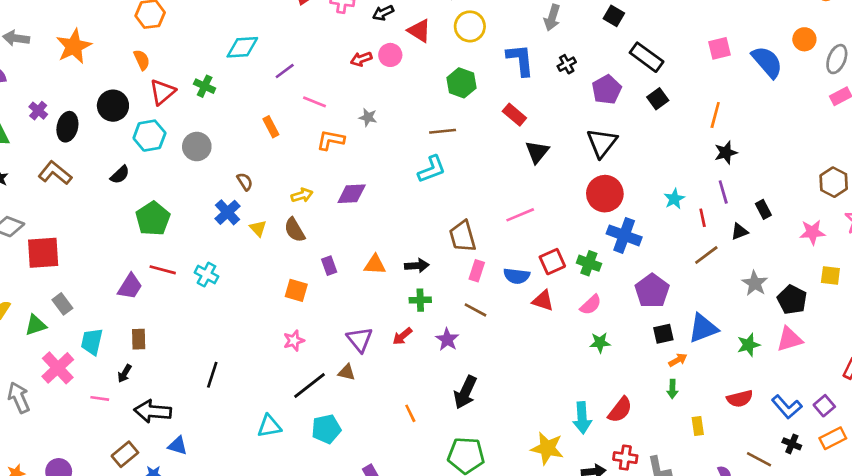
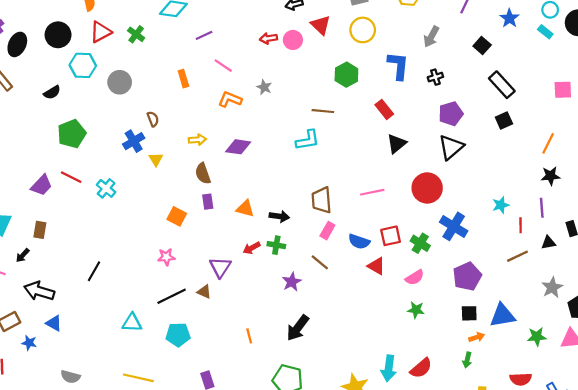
purple pentagon: (607, 90) -> (451, 114), moved
red circle: (605, 194) -> (427, 188), moved
brown semicircle: (295, 230) -> (203, 173), moved
red arrow: (402, 336) -> (252, 248), moved

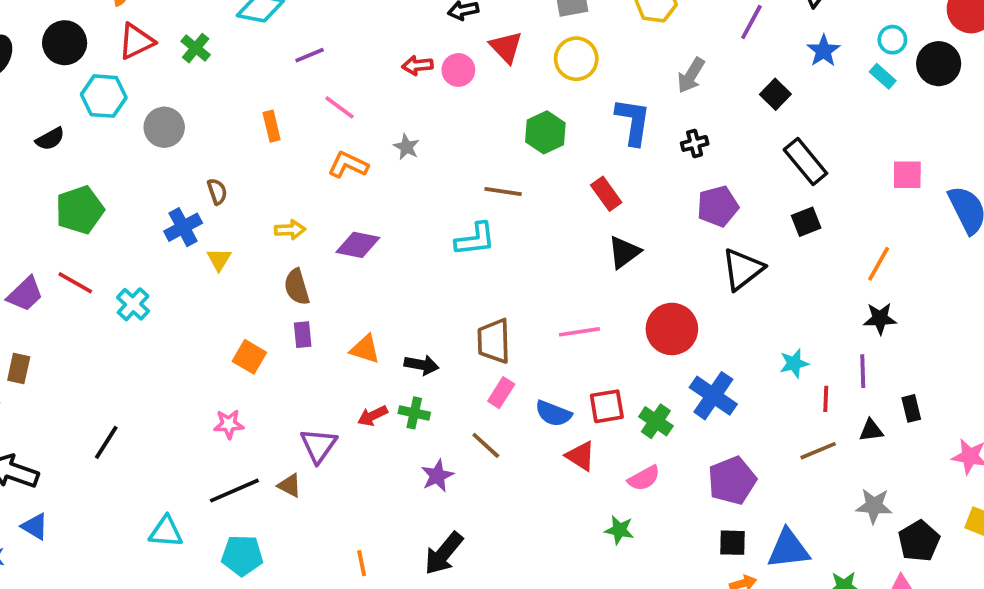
black triangle: (451, 147) -> (743, 269), moved
gray star: (552, 287) -> (874, 506), turned 30
green star: (416, 310) -> (619, 530), moved

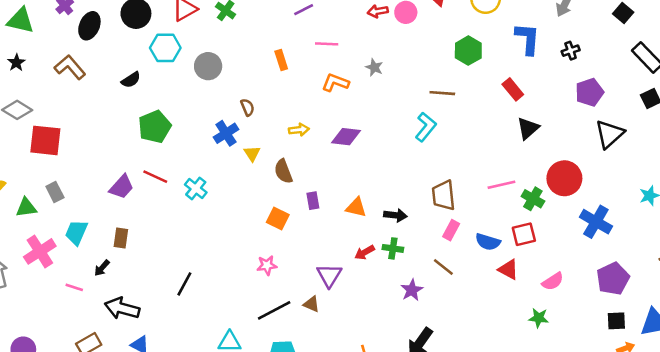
pink line: (339, 107) -> (327, 44), turned -30
cyan L-shape: (475, 239) -> (426, 127), turned -40
brown semicircle: (297, 287) -> (283, 171), moved
green cross: (656, 421) -> (533, 199), moved

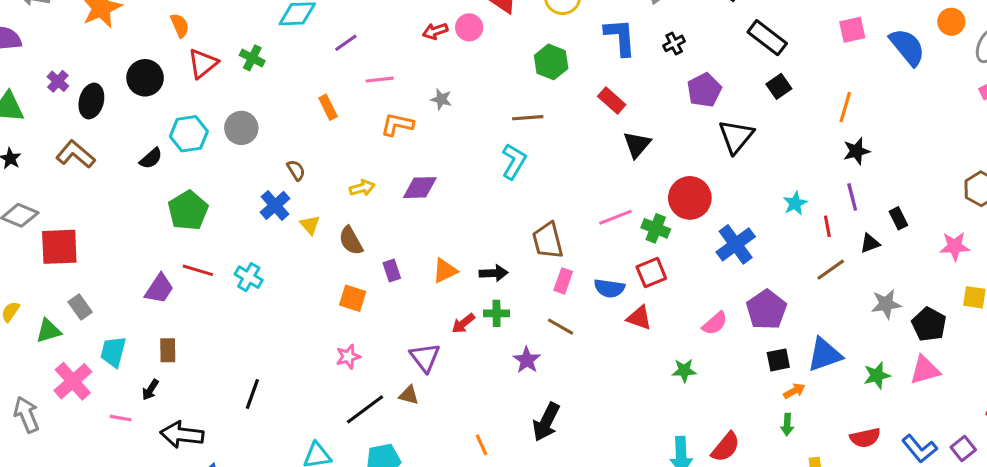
cyan hexagon: (165, 48) -> (189, 134), moved
orange triangle: (356, 207) -> (445, 271), turned -30
blue cross: (596, 222) -> (736, 244), turned 32
pink semicircle: (553, 281) -> (715, 323), moved

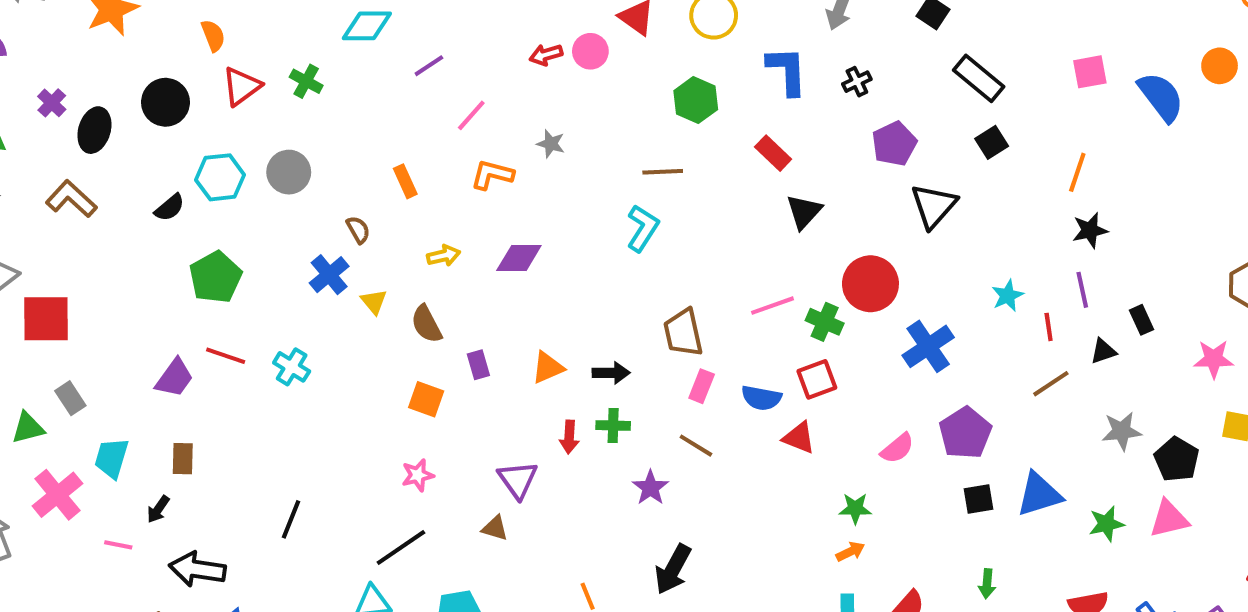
pink line: (380, 80) -> (471, 115), turned -44
orange rectangle: (328, 107) -> (405, 181), moved
red arrow: (463, 323) -> (569, 437), turned -50
orange arrow: (794, 391) -> (850, 552), moved
black line: (365, 409) -> (401, 548), moved

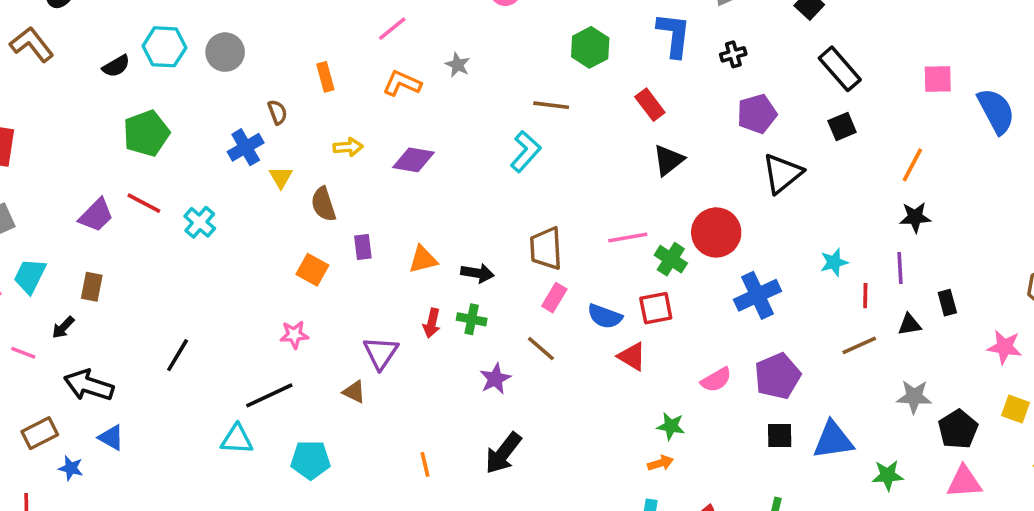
pink triangle: (1169, 519) -> (964, 482), moved

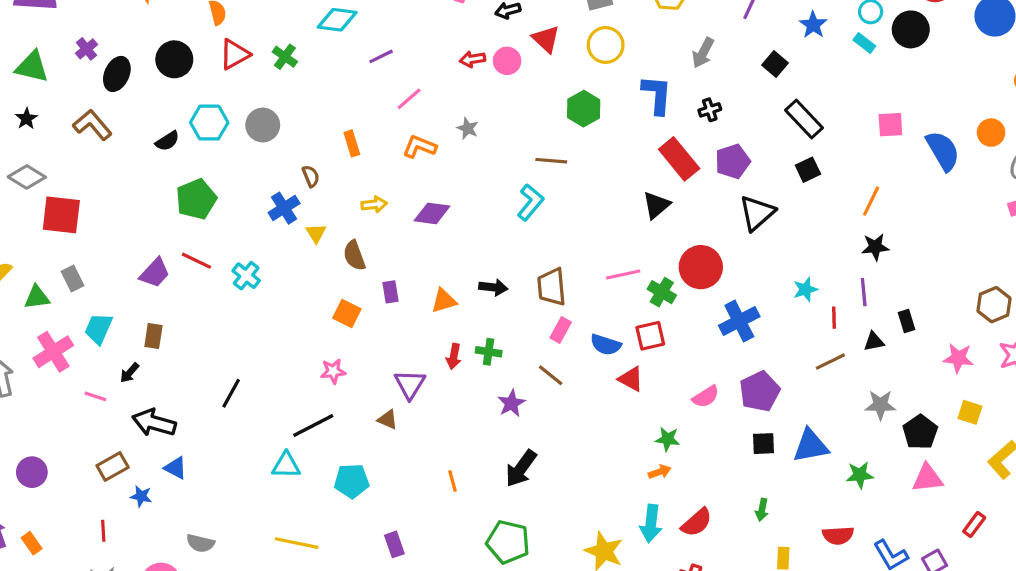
red rectangle: (650, 105) -> (679, 159), moved, size x1.5
black arrow: (477, 273) -> (493, 287), moved

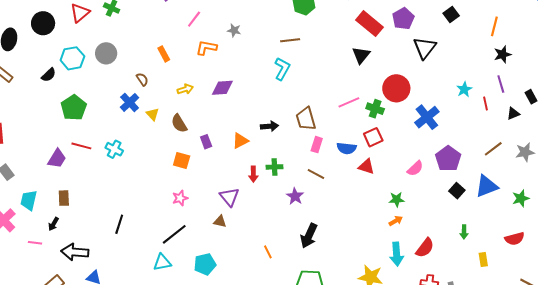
brown line: (830, 362) -> (493, 149), moved
black square: (763, 444) -> (457, 191), turned -35

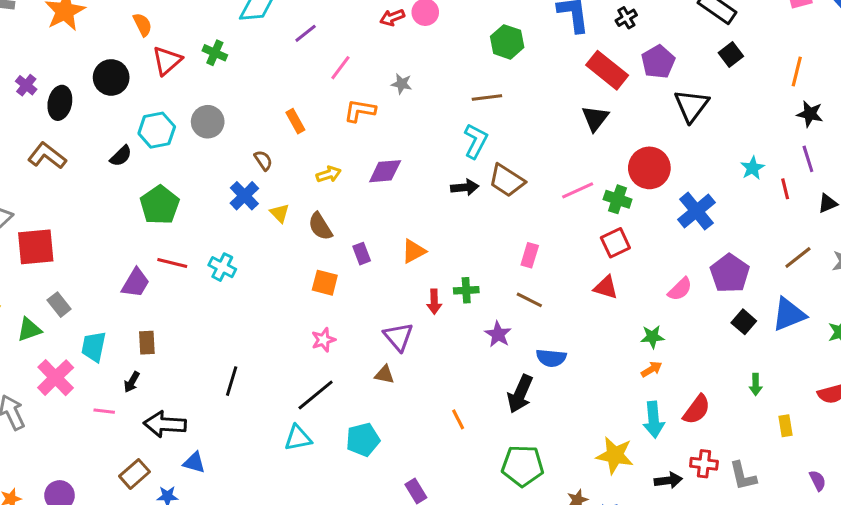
black star: (503, 54) -> (810, 114), turned 30
brown trapezoid: (306, 119) -> (507, 180), moved, turned -40
black arrow: (270, 126) -> (465, 187), moved
blue semicircle: (347, 148) -> (551, 358), moved

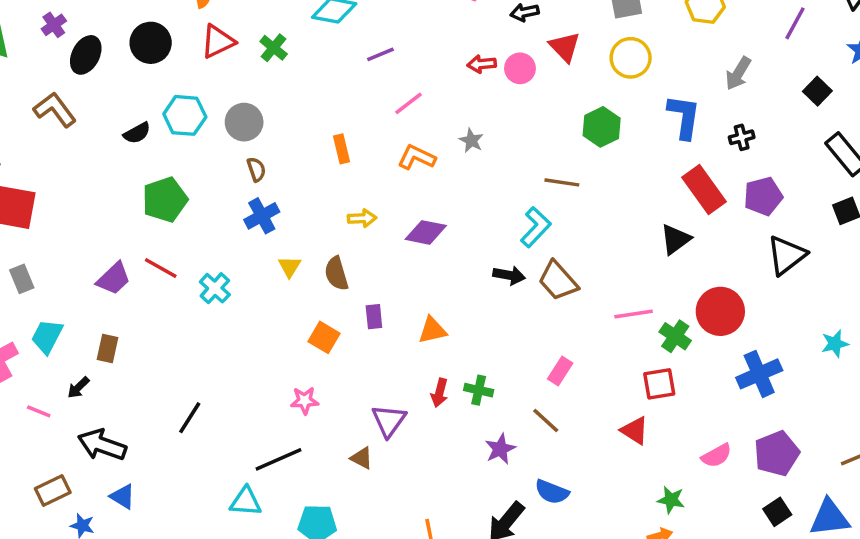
brown semicircle: (263, 160) -> (256, 169), moved
yellow triangle: (280, 213) -> (290, 267), moved

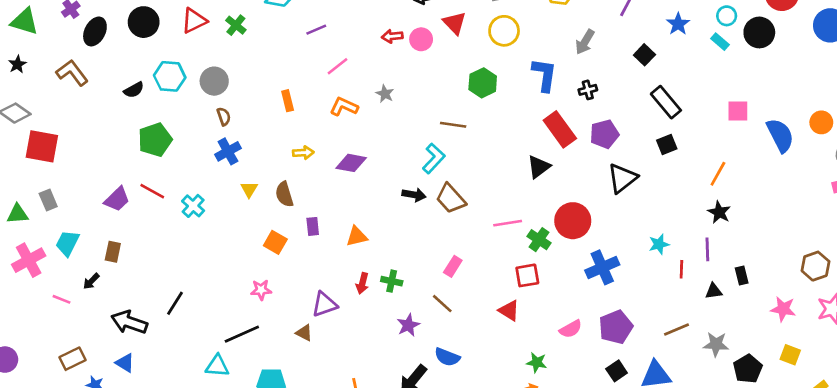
purple triangle: (389, 421) -> (324, 304), turned 36
black arrow: (102, 445) -> (129, 322), moved

